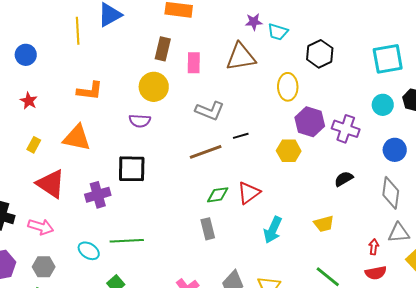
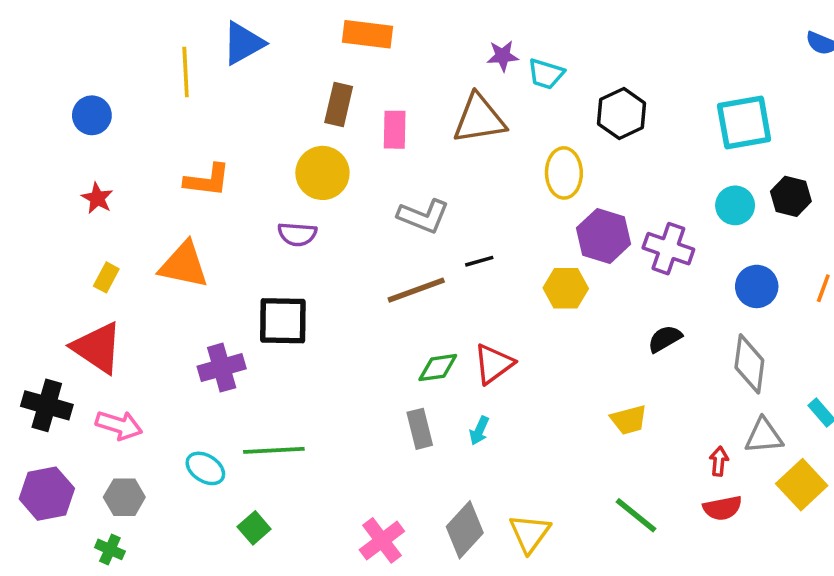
red triangle: (51, 184) -> (97, 348), moved
cyan arrow: (273, 230) -> (479, 431), moved, size x0.6

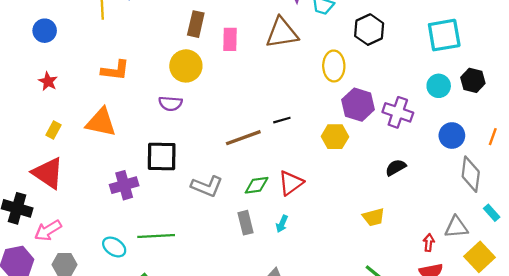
gray L-shape: (423, 216) -> (207, 186), moved
gray diamond: (749, 364) -> (471, 174), moved
pink arrow: (119, 425) -> (48, 230), moved, turned 132

